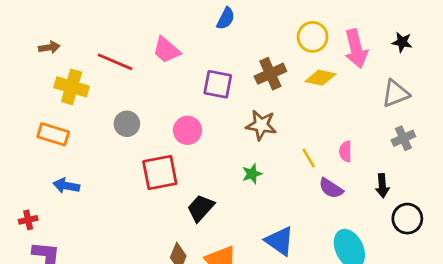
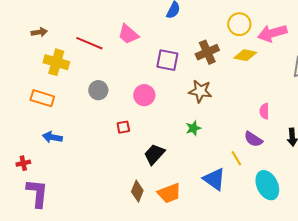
pink arrow: (356, 49) -> (272, 33), turned 88
yellow line: (309, 158) -> (236, 158), moved
red square: (160, 172) -> (123, 127), size x0.5

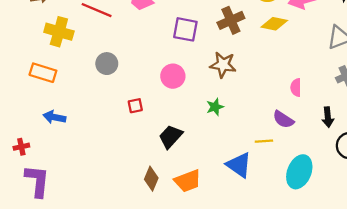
pink circle: (144, 95) -> (173, 76), moved
yellow line: (236, 158) -> (264, 141), turned -63
cyan ellipse: (267, 185) -> (299, 172), turned 48

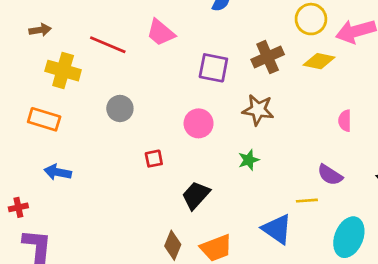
pink semicircle: (296, 88) -> (345, 121), moved

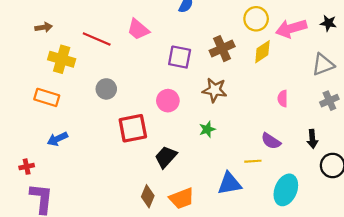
yellow diamond: (319, 61) -> (262, 52), turned -45
red square: (154, 159) -> (133, 128), size x2.0
blue arrow: (58, 172) -> (57, 139), turned -36
blue triangle: (277, 229) -> (230, 184), turned -45

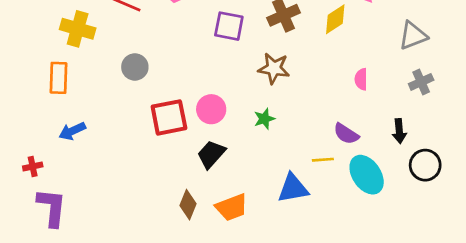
orange rectangle: (47, 97) -> (59, 78), turned 75
pink circle: (168, 101) -> (211, 109), moved
cyan ellipse: (286, 190) -> (367, 175), moved, turned -56

